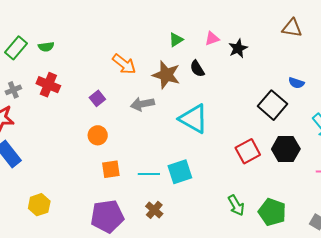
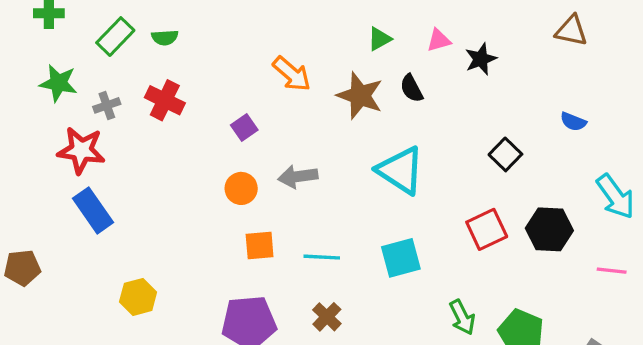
gray arrow: (142, 104) -> (298, 177), moved
black square: (272, 105) -> (505, 154), moved, size x0.7
cyan square: (180, 172) -> (401, 258), moved

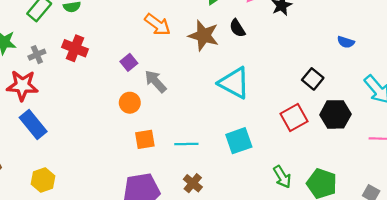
black square: (505, 154) -> (313, 79), moved
gray arrow: (298, 177) -> (156, 81), moved, turned 60
yellow hexagon: (138, 297) -> (43, 180), moved

